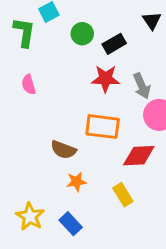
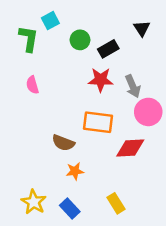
yellow rectangle: (123, 195) -> (116, 203), moved

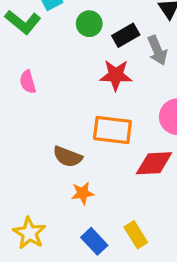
green L-shape: (29, 39) -> (23, 22), turned 120
gray arrow: (133, 86) -> (157, 50), moved
blue rectangle: (70, 208) -> (94, 241), moved

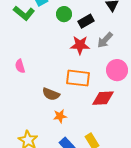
gray arrow: (157, 50) -> (105, 40), moved, turned 66
pink semicircle: (28, 82) -> (20, 66), moved

